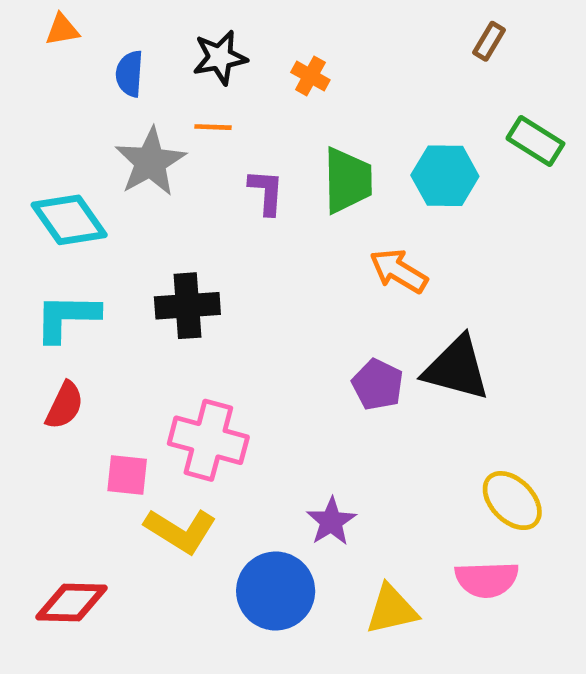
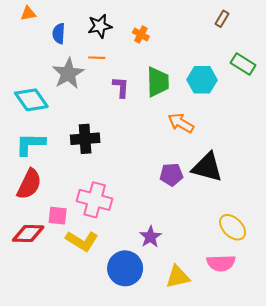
purple pentagon: (378, 385) -> (171, 175), turned -30
red semicircle: (65, 405) -> (29, 184), size x1.4
red diamond: (71, 603) -> (28, 234), moved

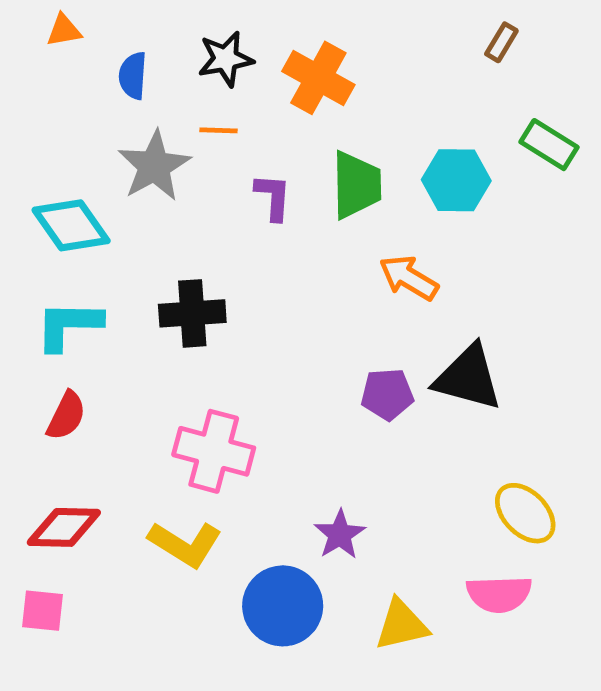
orange cross: (141, 34) -> (318, 78), size x1.8
red semicircle: (29, 184) -> (66, 416), size x0.7
pink square: (58, 216) -> (42, 611), moved

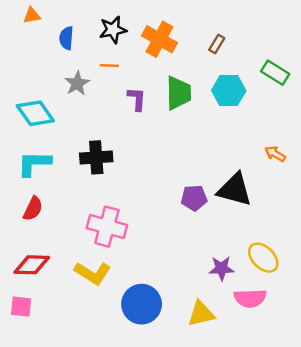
brown rectangle: (501, 42) -> (217, 44), moved
gray star: (154, 166) -> (77, 83), size x0.7
orange arrow: (409, 278) -> (275, 154), moved, size x0.7
purple star: (340, 535) -> (221, 268), moved, turned 30

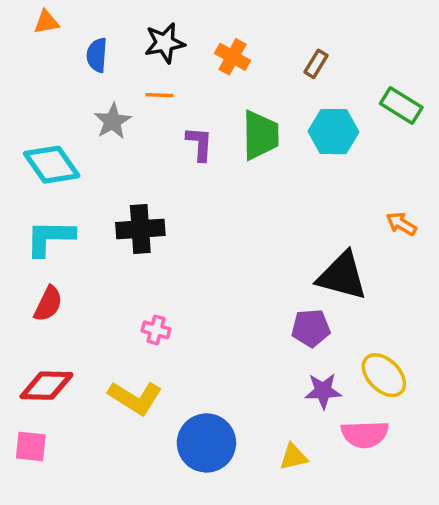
orange cross: (159, 39) -> (233, 57), size x0.7
purple pentagon: (194, 198) -> (311, 328), moved
pink cross: (107, 227) -> (156, 330), size x0.5
yellow triangle: (201, 314) -> (293, 457), size x0.7

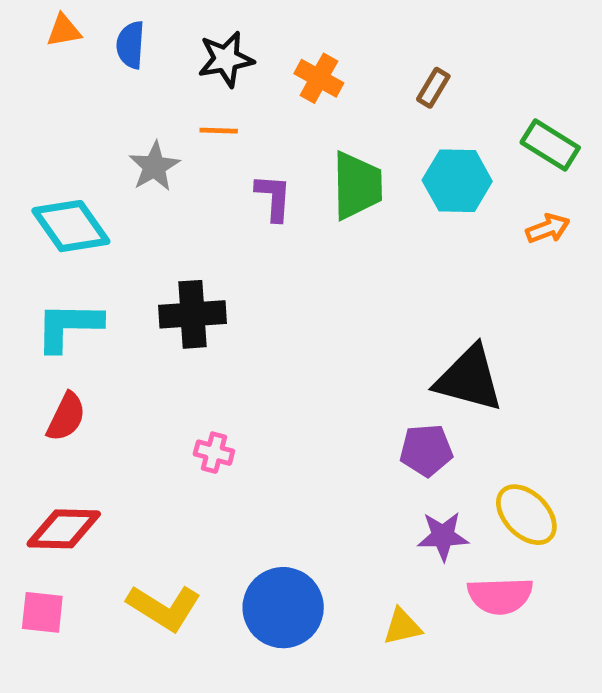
blue semicircle: (97, 55) -> (131, 45), moved
orange arrow: (401, 224) -> (548, 228), moved, turned 128
yellow L-shape: (135, 398) -> (164, 608), moved

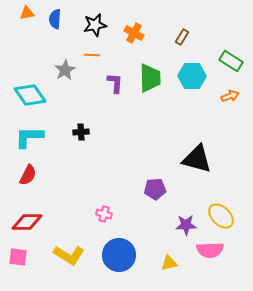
black cross: (193, 314) -> (81, 132), size x0.6
purple pentagon: (426, 450) -> (155, 189), moved
pink cross: (214, 453) -> (104, 214), moved

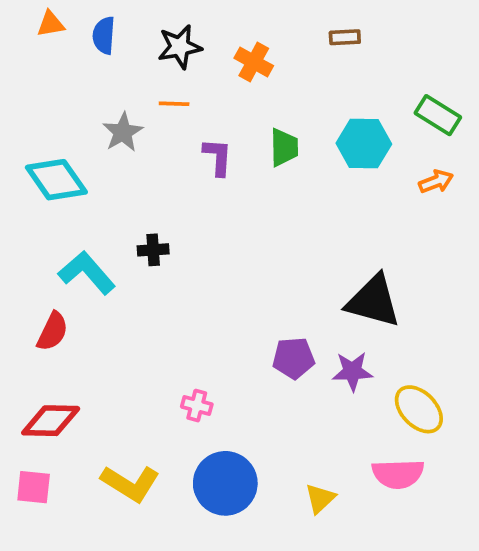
brown rectangle: (182, 37) -> (345, 37), moved, turned 56
green trapezoid: (150, 78) -> (284, 147), size x0.7
cyan L-shape: (29, 137) -> (87, 273), moved, turned 48
purple star: (186, 225) -> (352, 371), moved
yellow triangle: (169, 263) -> (320, 499), turned -30

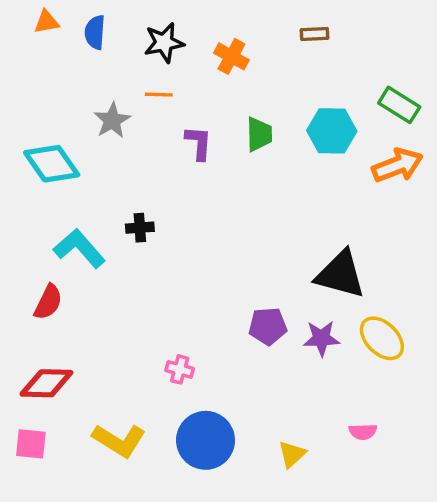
orange arrow: (436, 182) -> (397, 165), size x1.6
yellow ellipse: (419, 409) -> (382, 338), moved
pink semicircle: (398, 474) -> (363, 432), size x0.6

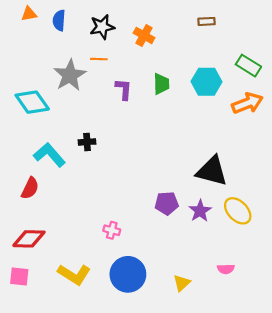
brown rectangle: (314, 34) -> (206, 21), moved
gray star: (112, 120) -> (70, 75), size x1.4
purple star: (321, 338) -> (200, 211), turned -30

